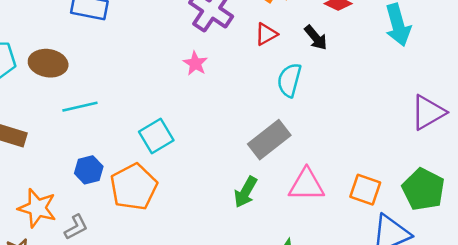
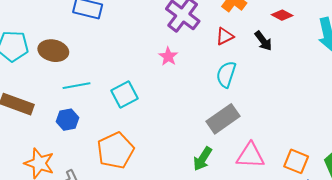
cyan semicircle: (289, 80) -> (226, 74), moved
cyan square: (156, 136) -> (124, 94), moved
blue hexagon: (89, 170) -> (67, 120), moved

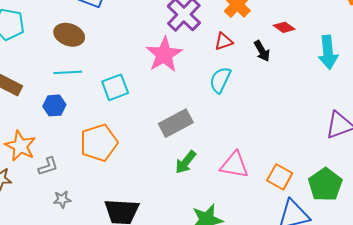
brown ellipse: (53, 51) -> (69, 35), moved
pink star: (168, 56) -> (164, 55), size x1.8
gray rectangle: (223, 119) -> (176, 123), moved

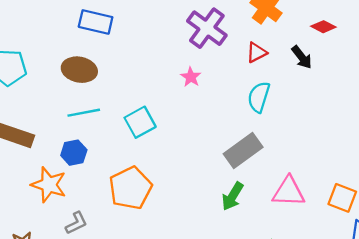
pink star: (164, 55) -> (191, 77), size x0.5
gray rectangle: (176, 123) -> (243, 150), moved
orange star: (20, 146) -> (49, 185), moved

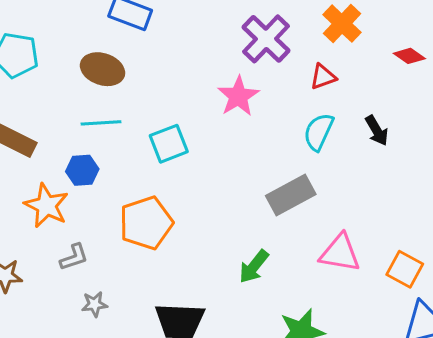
black arrow: (302, 57) -> (377, 131), moved
pink star: (191, 77) -> (238, 96), size x1.6
green arrow: (233, 196) -> (254, 267), moved

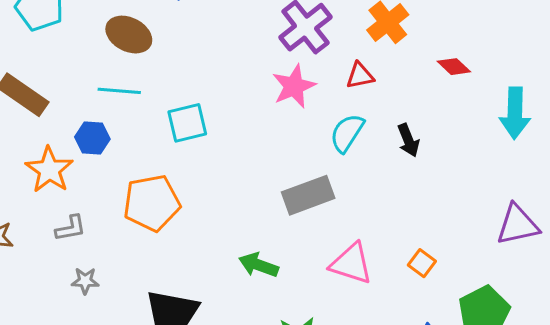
pink star: (238, 96) -> (294, 86), moved
green arrow: (254, 267) -> (259, 265), turned 63
orange square: (405, 269) -> (422, 263), moved, size x0.7

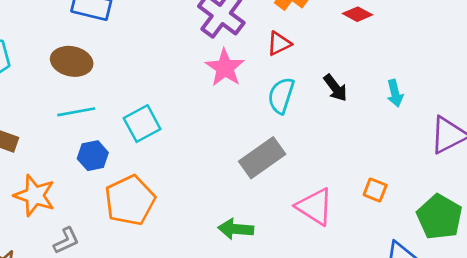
cyan arrow: (515, 113) -> (395, 93), moved, size x0.6
blue hexagon: (92, 138) -> (93, 156), moved
pink triangle: (351, 264) -> (315, 207), turned 30

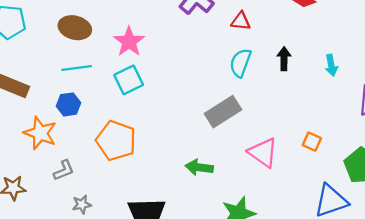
red triangle: (279, 43) -> (241, 21), turned 30
pink star: (225, 68) -> (129, 42), moved
black arrow: (335, 88) -> (284, 59), turned -145
blue hexagon: (93, 156) -> (68, 104), moved
orange pentagon: (130, 200) -> (116, 141), turned -30

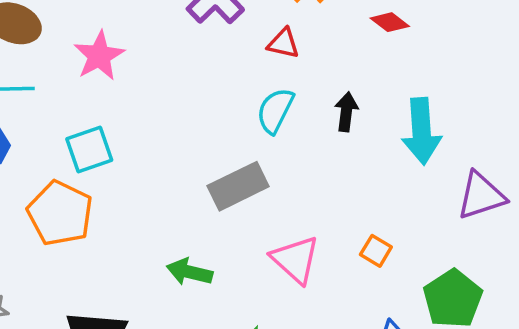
cyan arrow: (331, 65) -> (422, 131), size x1.8
cyan square: (129, 80) -> (89, 149), moved

